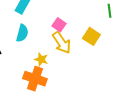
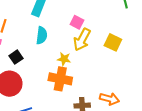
yellow square: (91, 36) -> (113, 42), moved
yellow arrow: (62, 43) -> (82, 40), turned 70

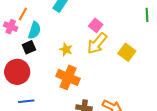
cyan semicircle: (42, 35) -> (34, 30), moved
yellow star: (64, 59) -> (66, 49), moved

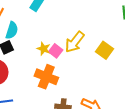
pink square: (96, 25) -> (56, 51), moved

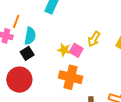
yellow arrow: (75, 42) -> (94, 39), size x0.7

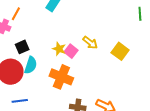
cyan semicircle: (30, 36) -> (31, 65), moved
yellow arrow: (94, 39) -> (90, 43), turned -91

